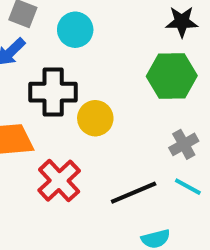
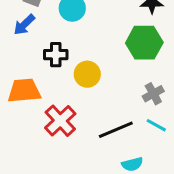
black cross: (53, 92) -> (56, 55), size x0.7

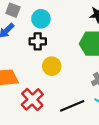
black cross: (56, 55) -> (38, 41), moved

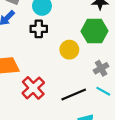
yellow circle: (52, 66) -> (69, 50), moved

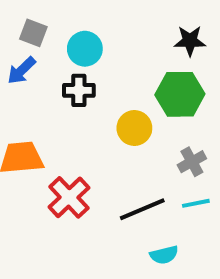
cyan line: (103, 91) -> (196, 203), turned -40

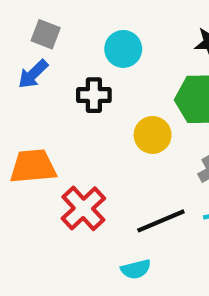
cyan circle: (85, 49) -> (123, 49), moved
cyan semicircle: (164, 255) -> (136, 269), moved

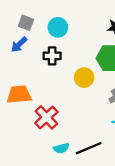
cyan circle: (123, 49) -> (58, 27), moved
black line: (161, 221) -> (89, 148), moved
cyan semicircle: (136, 269) -> (61, 148), moved

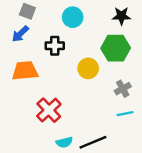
cyan circle: (58, 27) -> (73, 17), moved
orange trapezoid: (19, 95) -> (25, 71), moved

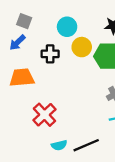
yellow circle: (88, 68) -> (82, 47), moved

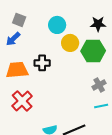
black cross: (50, 54) -> (42, 63), moved
red cross: (44, 115) -> (22, 101), moved

